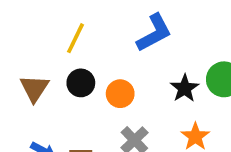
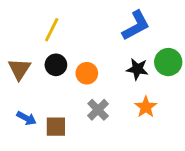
blue L-shape: (154, 33) -> (136, 26), moved
black star: (185, 88) -> (137, 69), turned -30

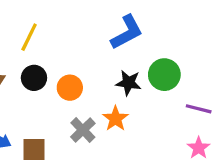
orange star: (146, 107) -> (115, 119), moved

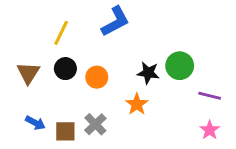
blue L-shape: (127, 32) -> (115, 21), moved
gray cross: (83, 130) -> (95, 124), moved

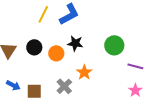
yellow line: (61, 33) -> (43, 14), moved
black star: (148, 73) -> (75, 43), moved
gray cross: (95, 124) -> (64, 86), moved

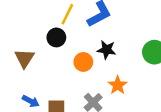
black circle: (34, 47) -> (56, 37), moved

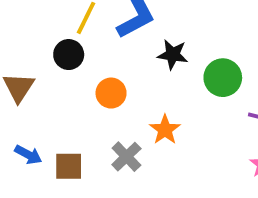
black star: (107, 50) -> (173, 55), moved

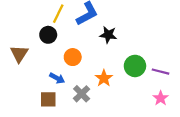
green circle: (223, 78) -> (135, 66), moved
blue arrow: (28, 155) -> (57, 78), moved

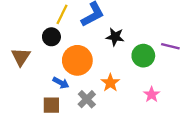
orange circle: (73, 57) -> (77, 60), size x1.6
green circle: (135, 66) -> (143, 56), moved
purple line: (161, 72) -> (170, 46), moved
pink star: (161, 98) -> (152, 95), moved

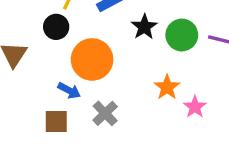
black star: (115, 37) -> (144, 27), turned 30
green circle: (143, 56) -> (182, 35), moved
orange star: (110, 83) -> (167, 87), moved

